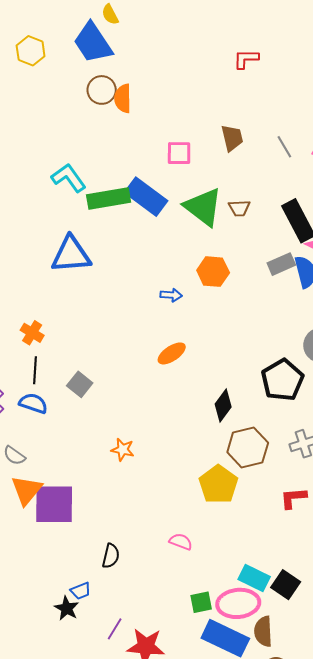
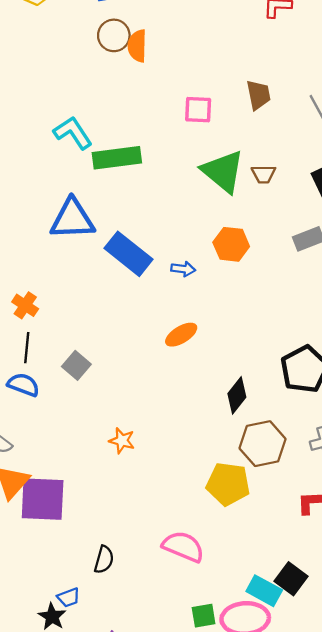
blue rectangle: (146, 197) -> (129, 254), moved
yellow pentagon: (218, 484) -> (228, 484), turned -30
pink semicircle: (181, 542) -> (183, 547), size x1.6
black square: (286, 585) -> (291, 579), moved

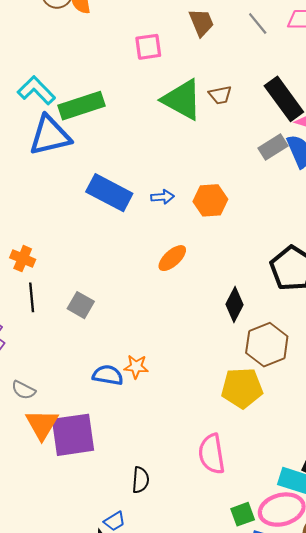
blue triangle: (72, 219) -> (50, 135), moved
orange hexagon: (231, 244) -> (210, 200), moved
blue semicircle: (23, 385) -> (108, 375), moved
pink semicircle: (183, 547) -> (212, 454), turned -111

